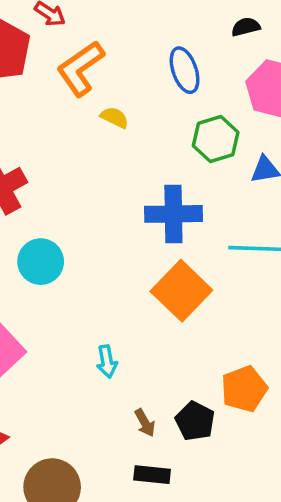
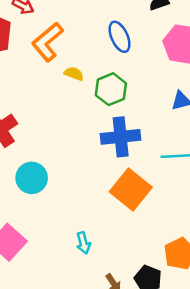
green hexagon: (216, 139) -> (111, 89), moved

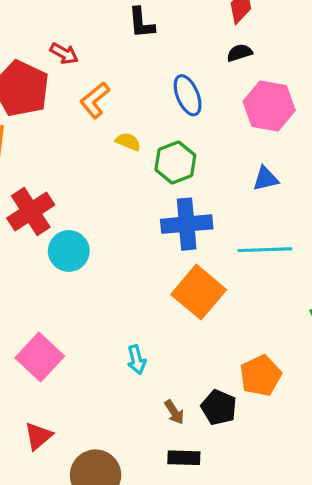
orange L-shape: (47, 42) -> (95, 100), size x0.7
cyan circle: (32, 178) -> (69, 251), moved

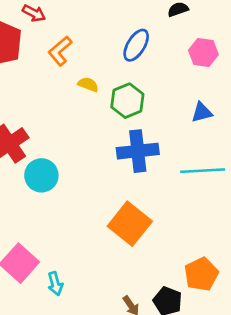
blue ellipse: (188, 95) -> (136, 45), turned 56
pink hexagon: (269, 106) -> (203, 52), size x0.7
orange square: (199, 292) -> (130, 224), moved
cyan arrow: (137, 360) -> (55, 284), moved

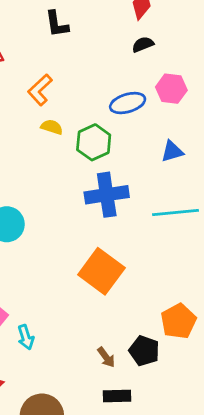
blue ellipse: (136, 45) -> (128, 103), moved, turned 44
orange L-shape: (60, 51) -> (40, 90), moved

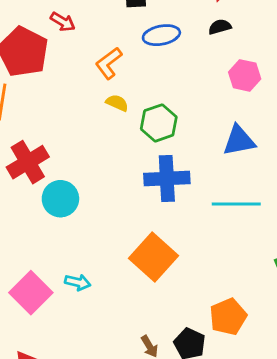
blue ellipse: (128, 103) -> (161, 35), moved
blue triangle: (172, 151) -> (239, 141), size x1.4
cyan arrow: (26, 337) -> (78, 282), moved, turned -65

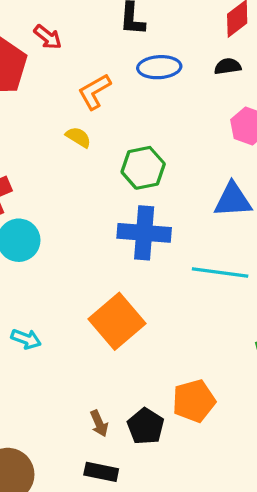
yellow semicircle: (117, 103) -> (78, 137), moved

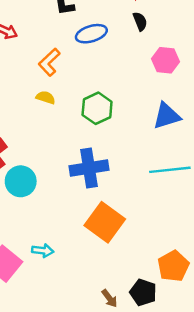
black semicircle: (228, 66) -> (140, 21), turned 90
blue cross: (144, 233) -> (89, 168), moved

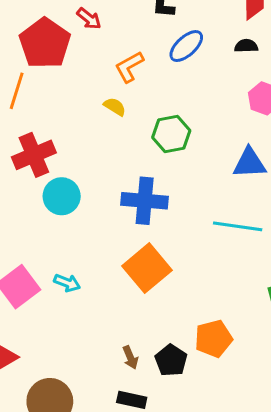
black semicircle: (140, 21) -> (246, 46), turned -84
blue ellipse: (91, 34) -> (186, 46), turned -40

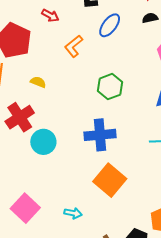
red arrow: (89, 19) -> (50, 15), moved
yellow semicircle: (115, 107) -> (38, 82), moved
cyan arrow: (67, 283) -> (73, 213), moved

